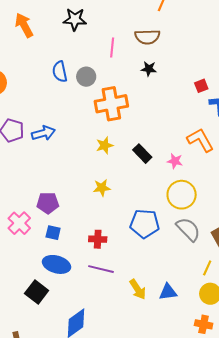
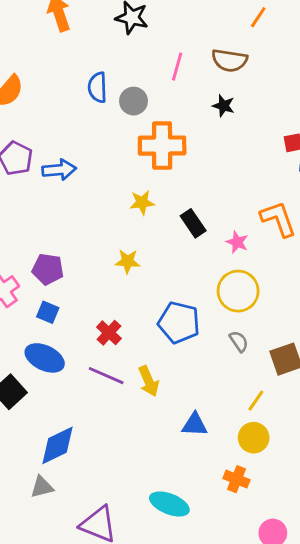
gray semicircle: (188, 229) -> (239, 341), size x0.6
red cross: (98, 239) -> (109, 333), turned 30
yellow arrow: (138, 289) -> (149, 381), moved

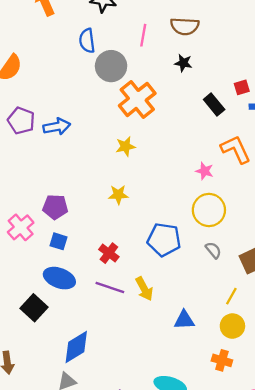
blue semicircle: (98, 87) -> (87, 41), moved
gray circle: (133, 101) -> (111, 66), size x1.4
orange cross: (162, 146) -> (137, 99), turned -33
black rectangle: (193, 223) -> (214, 104), moved

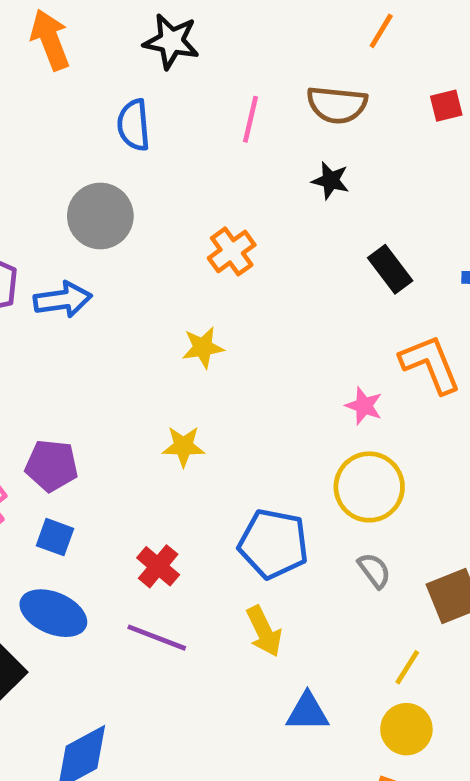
gray circle: (111, 66) -> (100, 216), moved
red square: (242, 87) -> (446, 106), moved
orange cross: (137, 99) -> (232, 251), size x0.6
yellow arrow: (144, 289) -> (264, 631), moved

